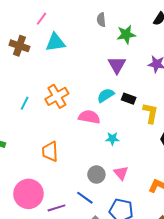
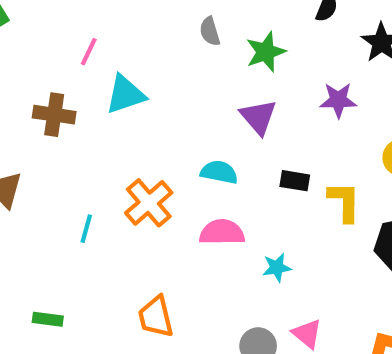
cyan semicircle: (106, 95) -> (219, 172), moved, turned 54

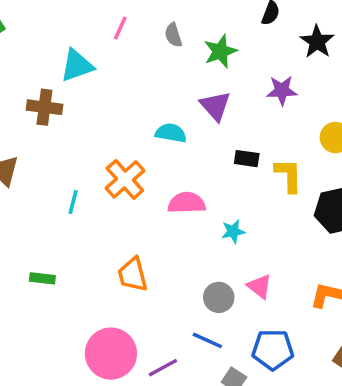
pink line: (89, 52) -> (120, 28), moved
cyan triangle: (125, 94) -> (77, 66), moved
cyan semicircle: (219, 172) -> (171, 133), moved

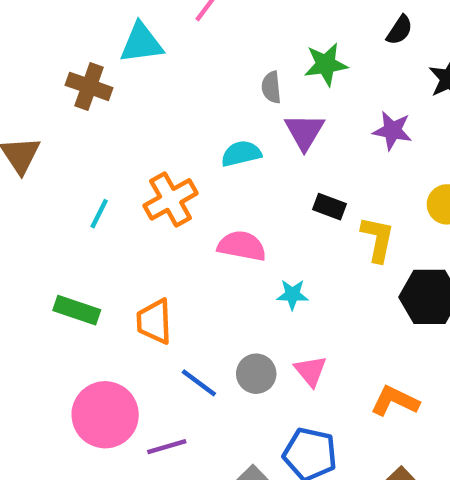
gray semicircle: (173, 35) -> (271, 87), moved
cyan semicircle: (171, 133) -> (241, 154), turned -36
green rectangle: (42, 278) -> (77, 310), moved, size x1.4
blue line: (207, 340) -> (199, 383), moved

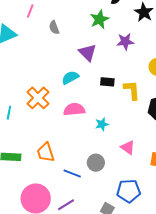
green star: (326, 64) -> (99, 19), moved
gray semicircle: (271, 87) -> (54, 28), moved
cyan semicircle: (241, 154) -> (70, 78), moved
pink triangle: (311, 371) -> (128, 147), moved

